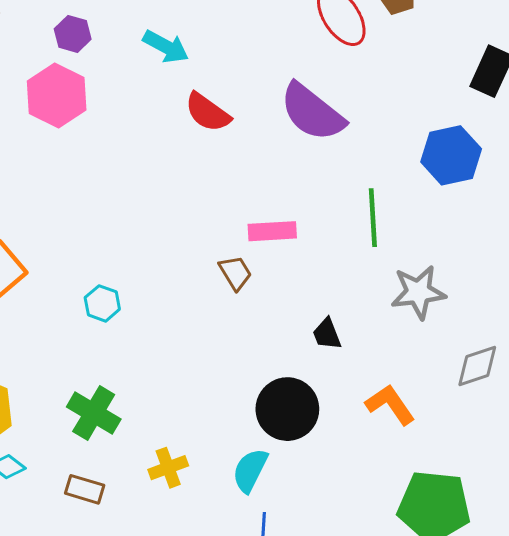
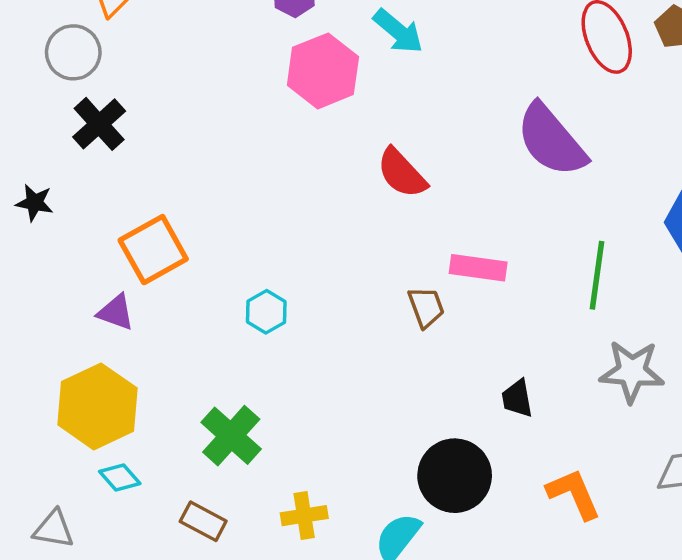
pink hexagon: (57, 96) -> (323, 71), moved
red semicircle: (208, 112) -> (402, 173), moved

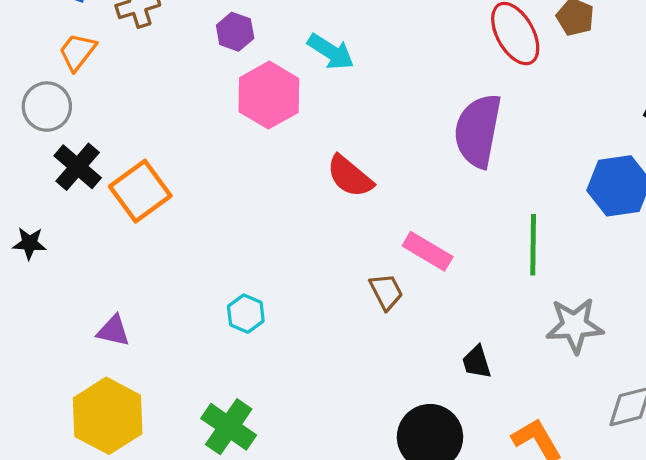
purple semicircle: (551, 140) -> (478, 131), turned 58
orange square: (153, 250) -> (140, 191), moved
pink rectangle: (478, 268) -> (428, 251), turned 30

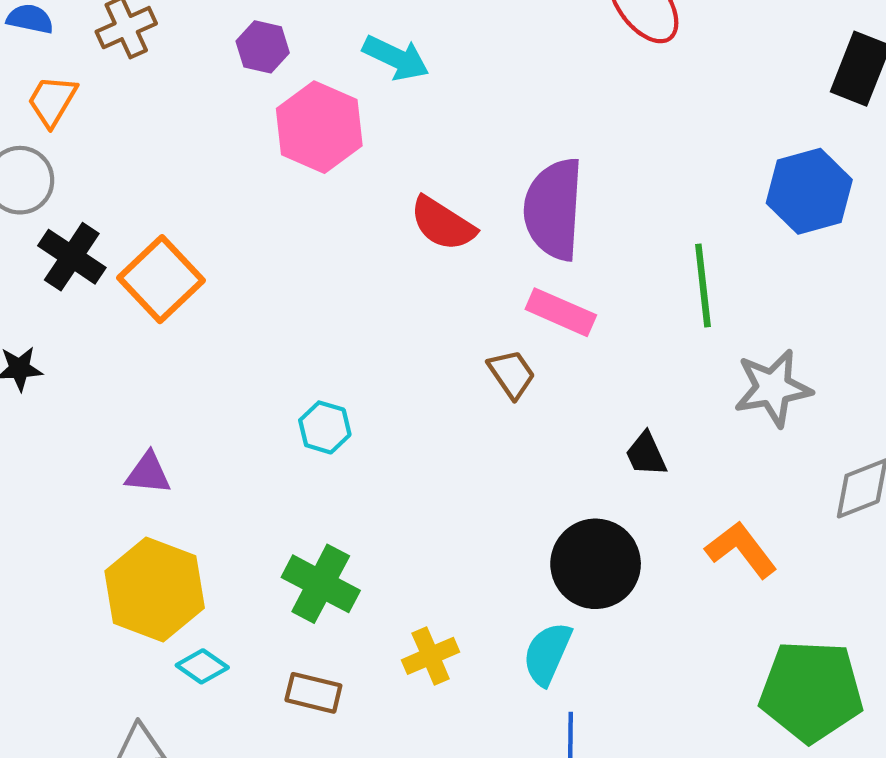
purple semicircle: (478, 131) -> (554, 209), moved

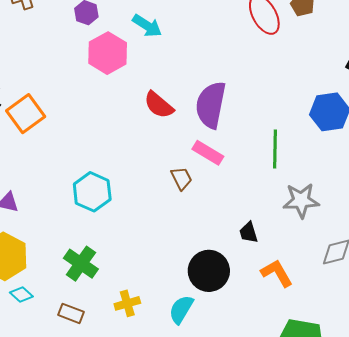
cyan hexagon: (325, 427) -> (92, 192), size x1.6
black trapezoid: (646, 454) -> (249, 233), moved

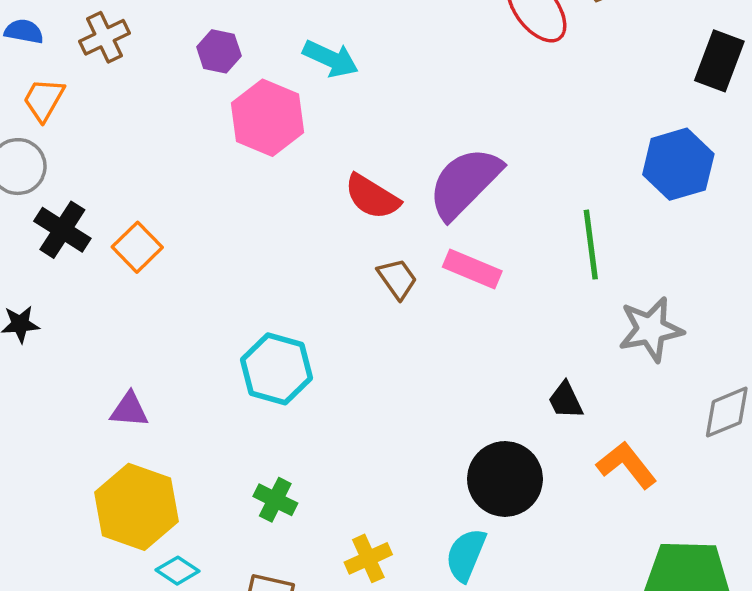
purple semicircle: (211, 105) -> (465, 183), turned 42
orange square: (26, 114) -> (137, 247), size x0.7
brown trapezoid: (181, 178) -> (397, 279), moved
green cross: (81, 264) -> (275, 500), size x0.7

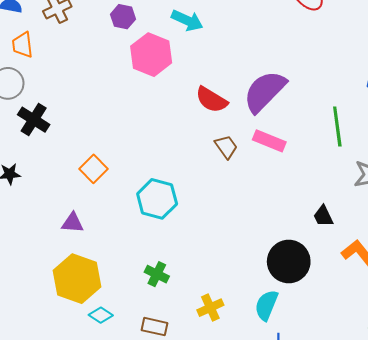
orange trapezoid: (44, 100) -> (22, 45), turned -36
orange square: (137, 247) -> (93, 169), moved

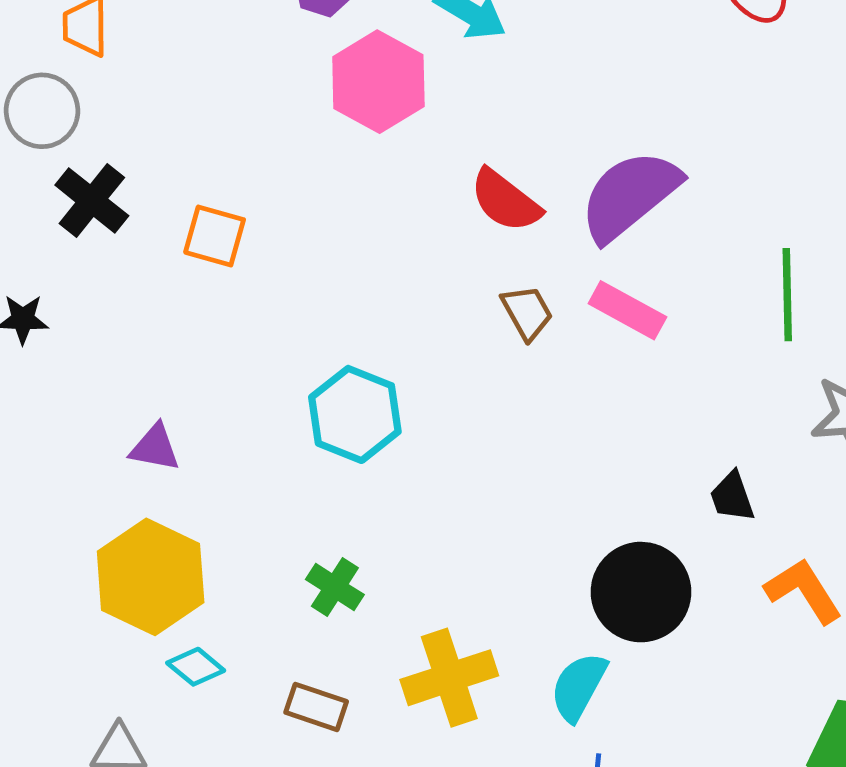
orange square: (93, 169) -> (215, 236), moved, turned -36
yellow cross: (210, 308) -> (449, 678), size x1.5

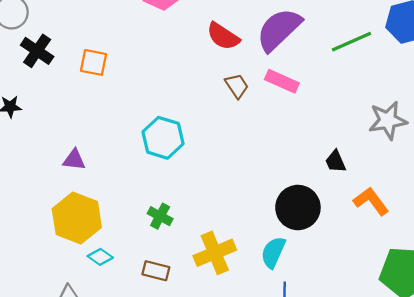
green line: (787, 295) -> (352, 42), moved, turned 72

